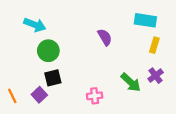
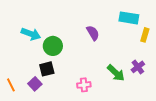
cyan arrow: (35, 25) -> (31, 34), moved
yellow rectangle: (154, 45) -> (145, 35), moved
green circle: (48, 51) -> (53, 46), moved

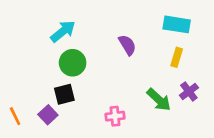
cyan arrow: (31, 34) -> (63, 31), moved, turned -60
yellow rectangle: (145, 35) -> (177, 57), moved

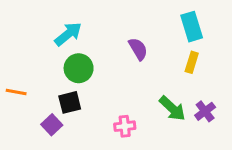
cyan rectangle: (177, 24) -> (192, 27), turned 64
purple cross: (189, 92) -> (205, 111), moved
orange line: (15, 116) -> (16, 92), moved, turned -54

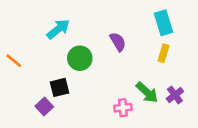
green circle: (79, 68) -> (80, 58), moved
orange line: (16, 92) -> (14, 61), moved, turned 30
pink cross: (125, 126) -> (123, 108), moved

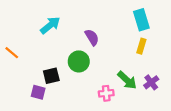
purple semicircle: (118, 42) -> (92, 37), moved
green circle: (80, 58) -> (79, 61), moved
purple square: (44, 106) -> (38, 92), turned -32

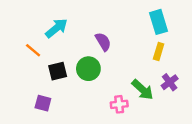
orange line: (12, 53) -> (33, 50), moved
black square: (51, 76) -> (58, 71), moved
purple cross: (151, 82) -> (170, 82), moved

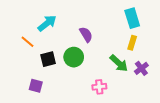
green arrow: (143, 90) -> (119, 63), moved

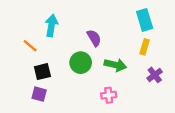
cyan arrow: (47, 23) -> (51, 26), turned -42
black square: (48, 59) -> (42, 72), moved
green arrow: (119, 63) -> (115, 65), moved, turned -30

